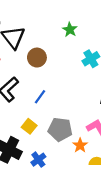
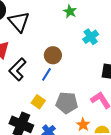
brown circle: (37, 58) -> (53, 55), moved
orange star: (80, 145) -> (83, 125), moved

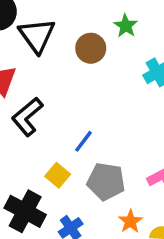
brown circle: (53, 55) -> (91, 48), moved
blue line: (47, 74) -> (83, 141), moved

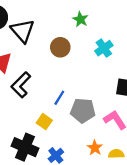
brown circle: (91, 48) -> (60, 47), moved
gray pentagon: (106, 181) -> (83, 111), moved

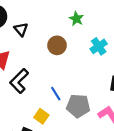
black triangle: (23, 31) -> (21, 29), size x0.6
blue line: (59, 98) -> (56, 94), turned -64

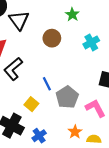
black triangle: (21, 29) -> (19, 20), size x1.5
gray pentagon: (78, 106) -> (67, 97), turned 30

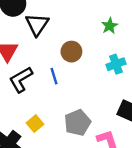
green star: (72, 14) -> (110, 26), moved
blue line: (47, 84) -> (54, 76), moved

